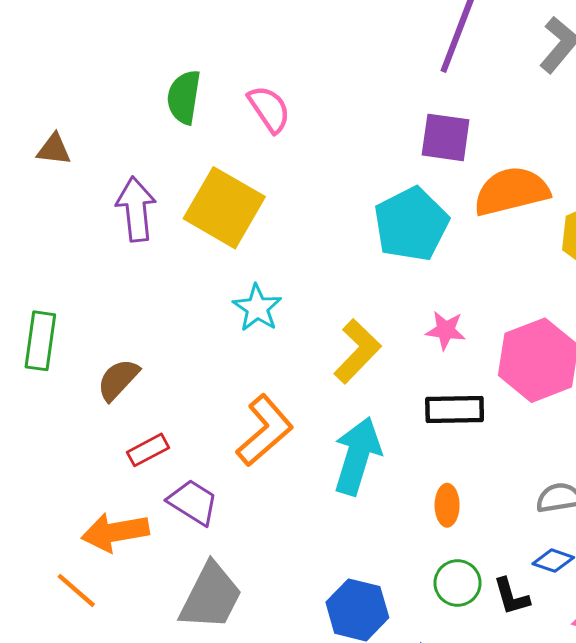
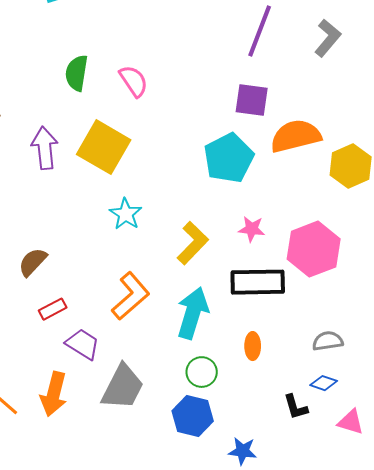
black rectangle: (455, 410) -> (258, 282), size x1.4
orange arrow: (115, 532) -> (54, 394), moved, turned -66
green circle: (458, 583) -> (202, 372), moved
gray trapezoid: (211, 596) -> (123, 387), moved

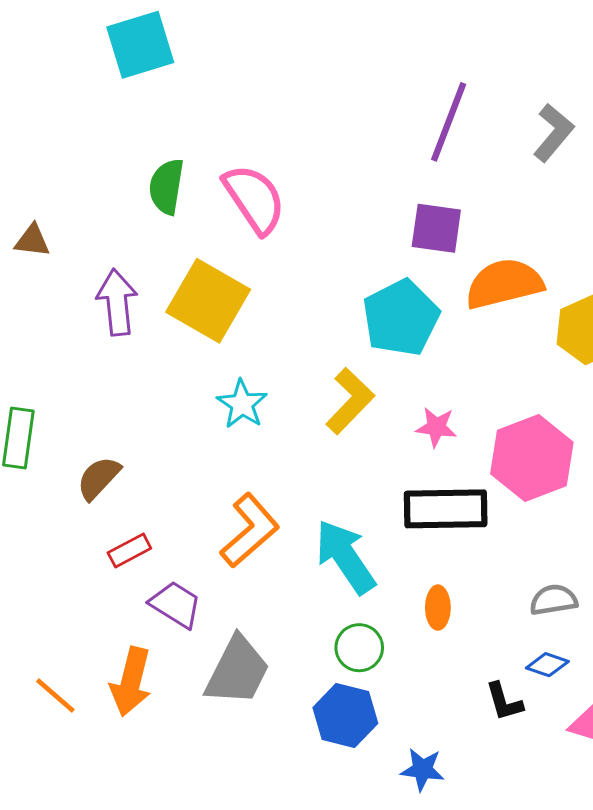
pink semicircle: (134, 81) -> (254, 199), size x1.4
yellow L-shape: (193, 243) -> (350, 401), moved
cyan arrow: (193, 313) -> (345, 557), turned -51

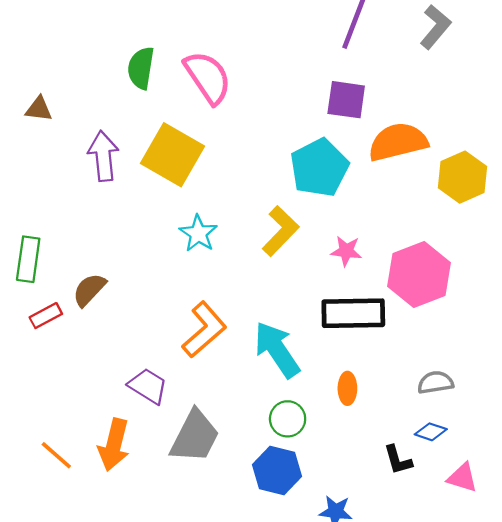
red rectangle: (129, 551) -> (46, 316), moved

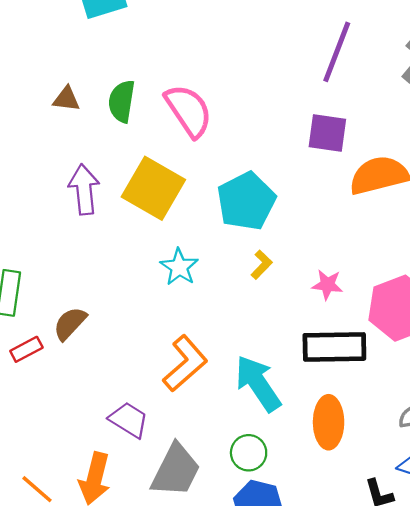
brown triangle: (39, 109) -> (66, 99), moved
cyan pentagon: (319, 168) -> (246, 201), moved
yellow L-shape: (281, 231) -> (262, 265), size x0.6
orange ellipse: (347, 388) -> (329, 422), size x1.6
green circle: (288, 419) -> (249, 453), moved

